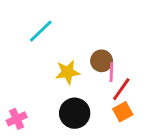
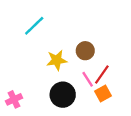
pink line: (111, 72) -> (88, 79), moved, turned -35

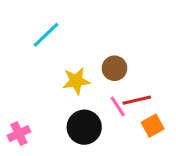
red line: (102, 74) -> (137, 100), turned 42
orange square: (103, 93) -> (153, 126), moved

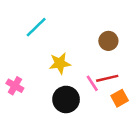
brown circle: (114, 68) -> (108, 41), moved
pink cross: (19, 134) -> (15, 86), moved, turned -35

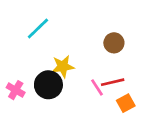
black circle: (66, 99) -> (48, 85), moved

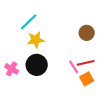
yellow star: (63, 66) -> (36, 40), moved
orange square: (126, 103) -> (87, 79), moved

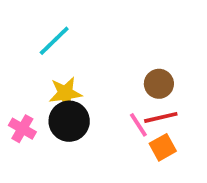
brown circle: (87, 33) -> (159, 84), moved
yellow star: (36, 40) -> (65, 93), moved

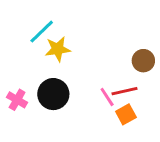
brown circle: (159, 84) -> (143, 61), moved
yellow star: (65, 93) -> (58, 49), moved

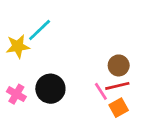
yellow star: (58, 49) -> (18, 46), moved
brown circle: (143, 61) -> (119, 65), moved

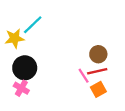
black circle: (50, 89) -> (25, 68), moved
pink cross: (16, 94) -> (21, 88), moved

